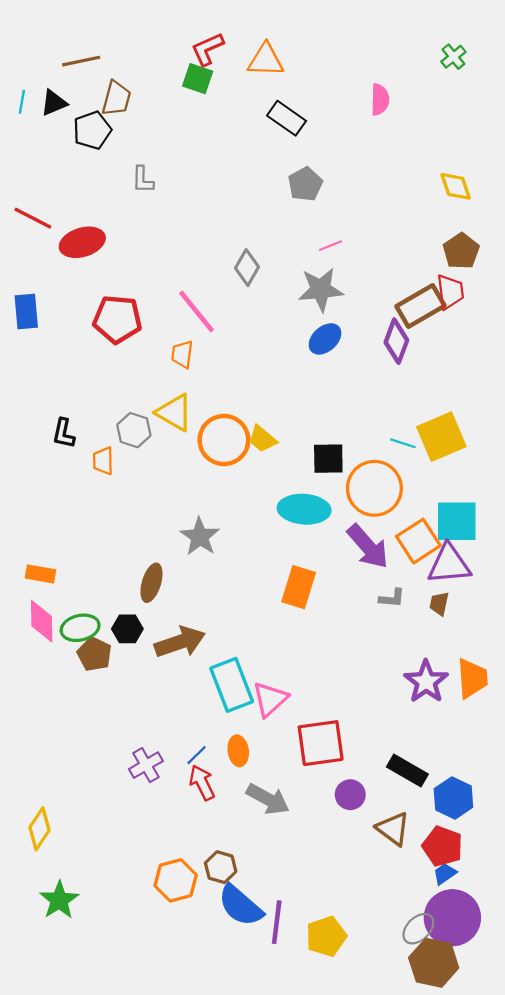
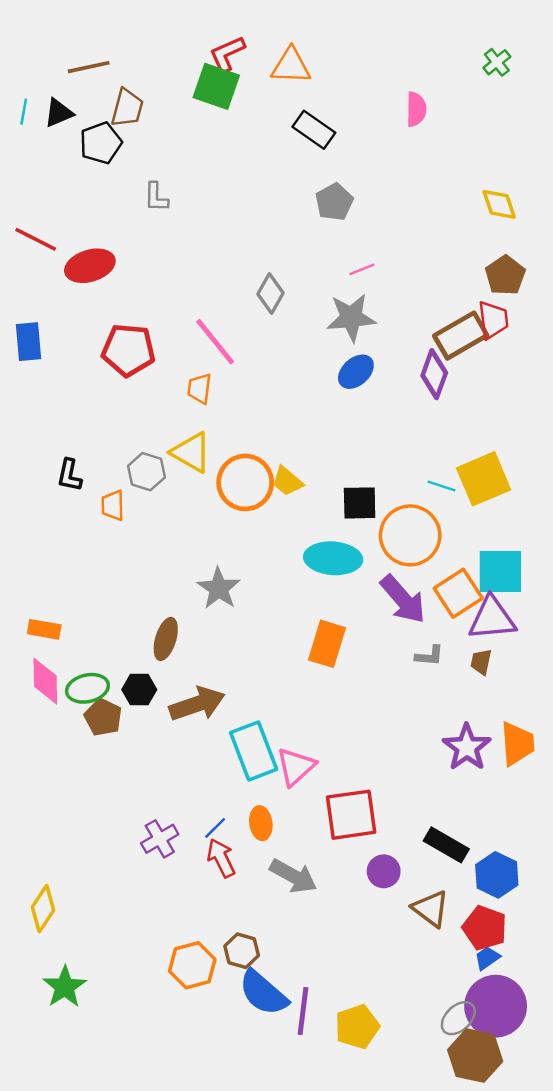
green square: (198, 79) -> (216, 86), size x1.4

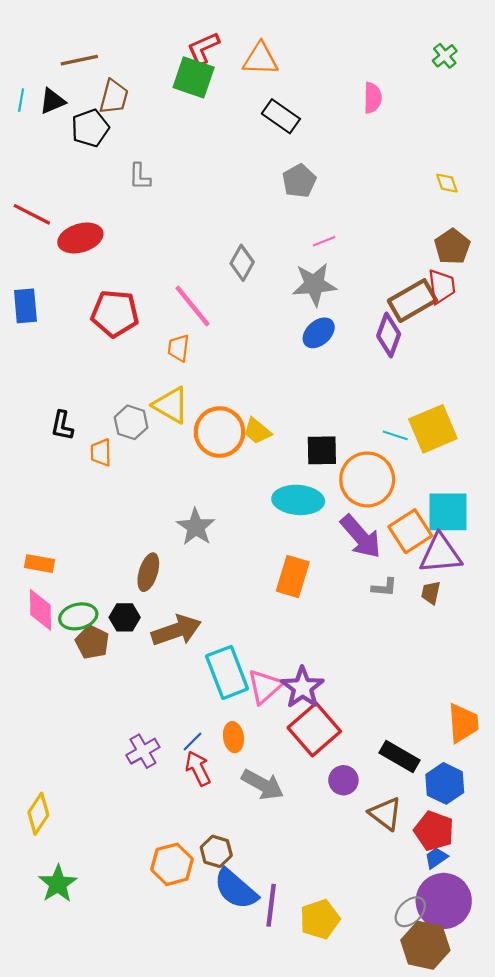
yellow diamond: (499, 204) -> (447, 183), size x0.7
orange trapezoid: (517, 744) -> (463, 723), moved
purple star: (467, 747) -> (302, 688), moved
red square: (351, 815) -> (314, 730), turned -33

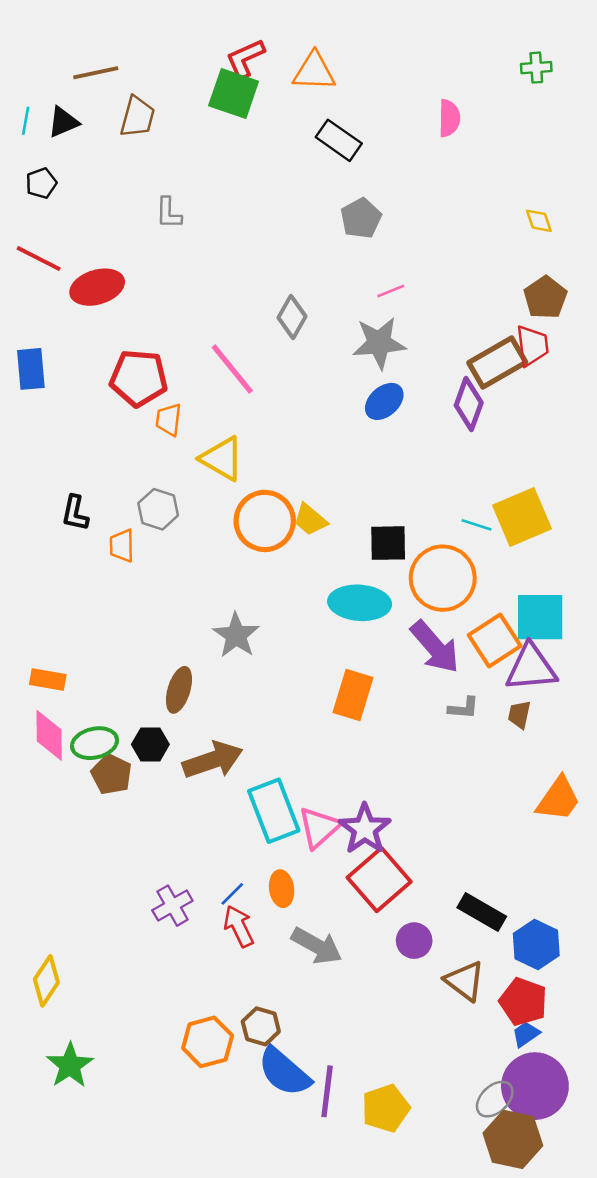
green cross: (445, 56) -> (536, 68), turned 35
black pentagon: (90, 128) -> (41, 183), moved, size x0.7
orange trapezoid: (179, 348) -> (169, 420), moved
yellow triangle: (171, 405) -> (222, 459), moved
orange trapezoid: (463, 723) -> (558, 799), moved, turned 39

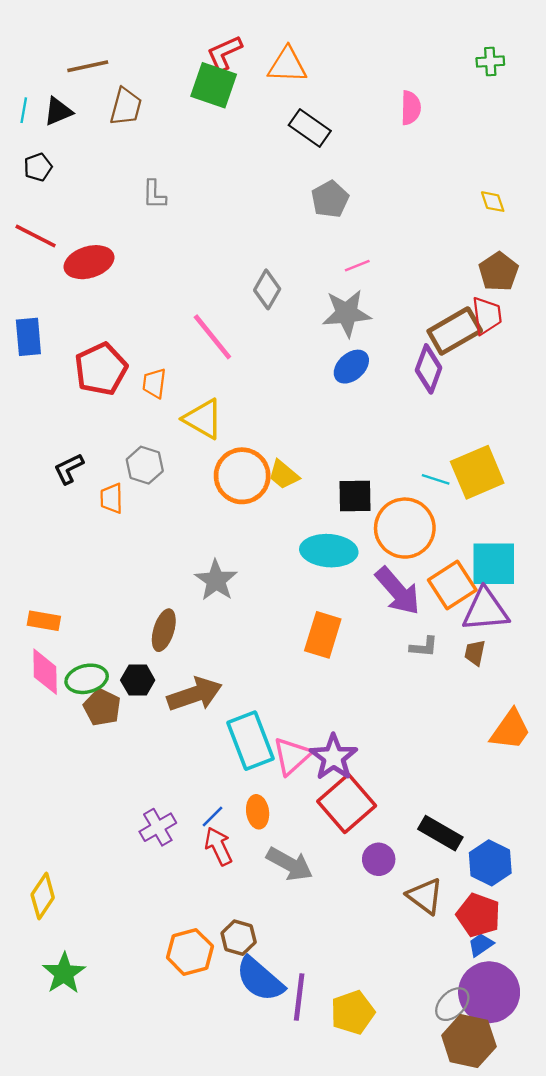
red pentagon: (139, 378) -> (101, 369), moved, turned -30
black L-shape: (75, 513) -> (69, 469), turned 52

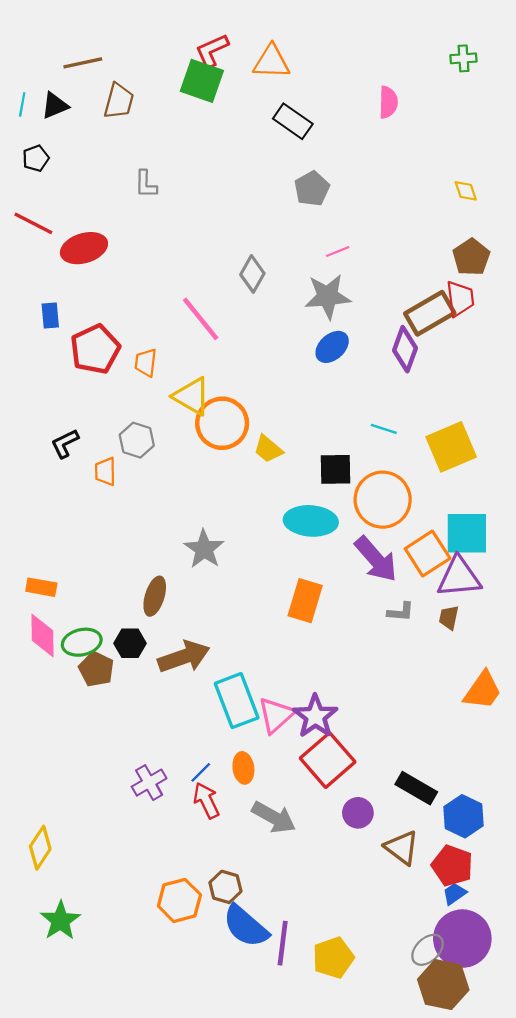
blue rectangle: (28, 337) -> (50, 315), moved, size x0.7
orange circle: (242, 476) -> (222, 423), moved
cyan line: (436, 479) -> (384, 429), moved

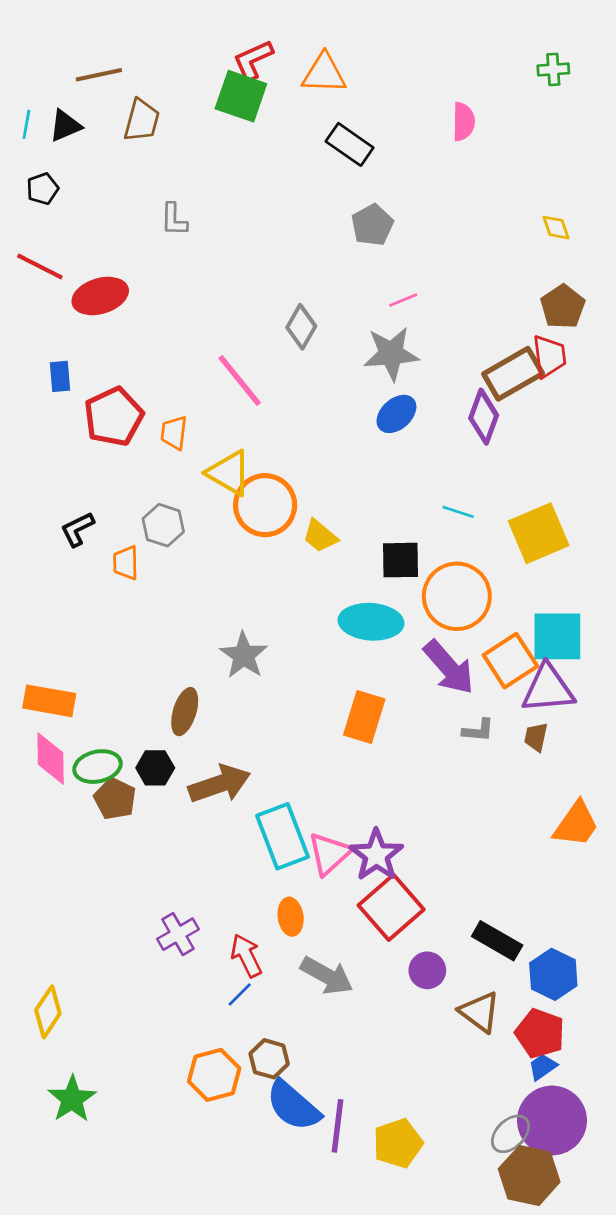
orange rectangle: (41, 587) -> (49, 701), size x1.4
blue line: (201, 772) -> (240, 994), moved

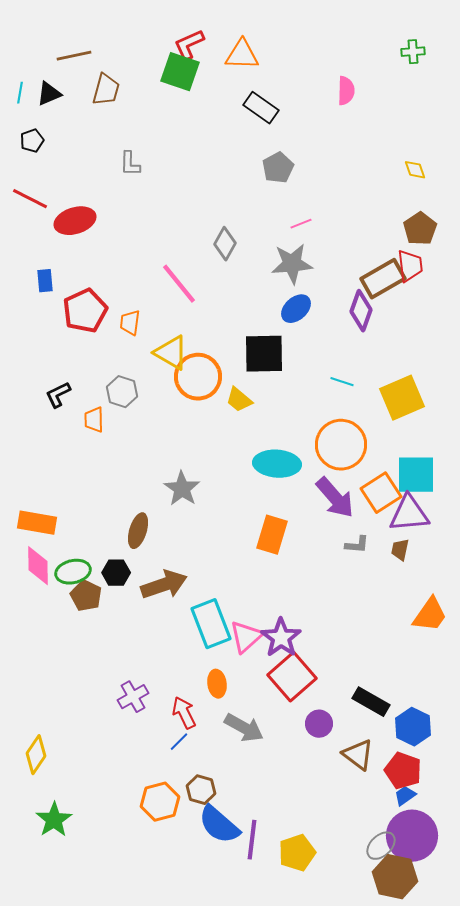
black square: (401, 560) -> (264, 354), moved, size x1.4

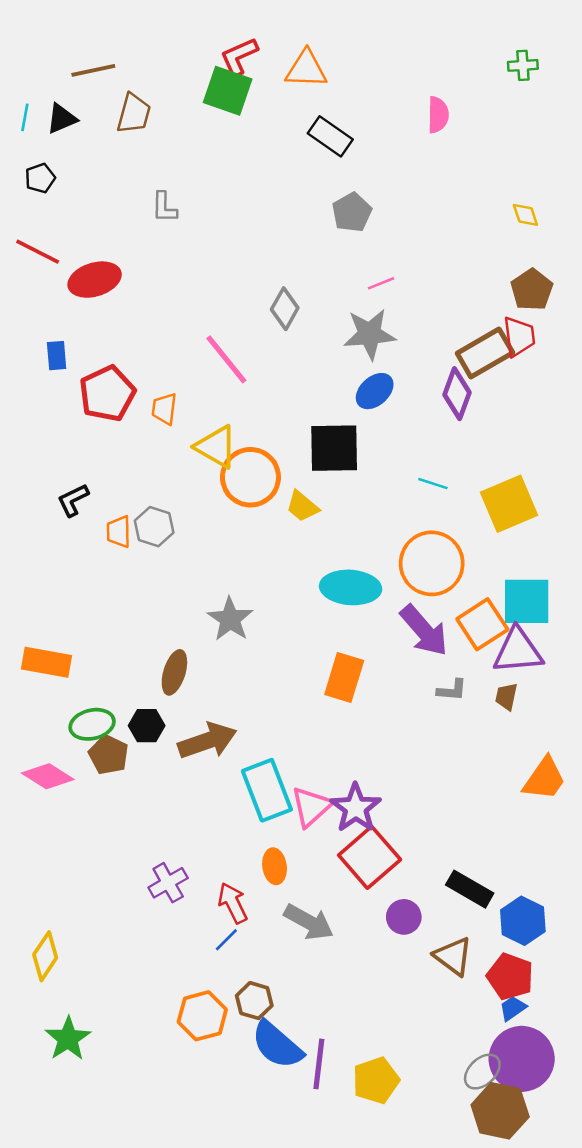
gray hexagon: (122, 392) -> (154, 527), moved
pink diamond: (38, 566) -> (48, 776), moved, turned -57

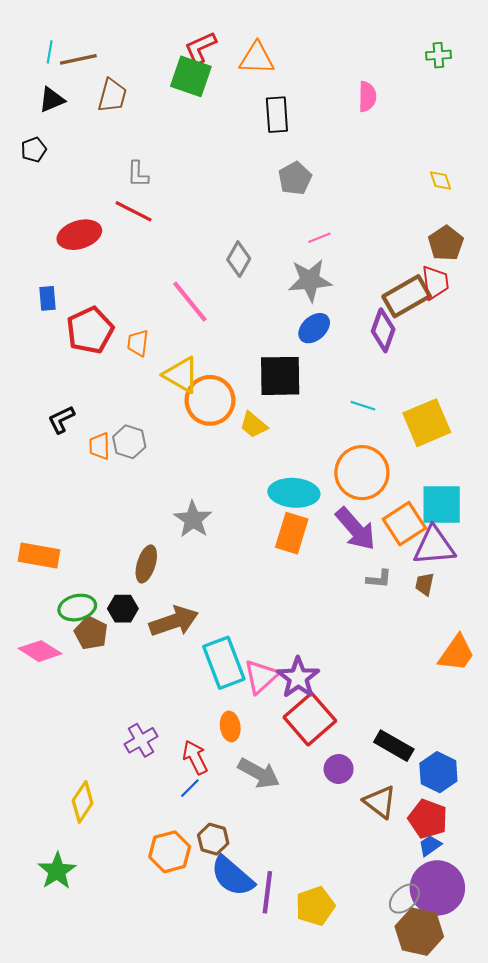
cyan line: (25, 117) -> (50, 52), moved
black rectangle: (330, 136) -> (277, 115), turned 51
red line: (38, 252) -> (134, 211), moved
orange rectangle: (344, 677) -> (292, 533), moved
yellow diamond: (45, 956) -> (83, 802), moved

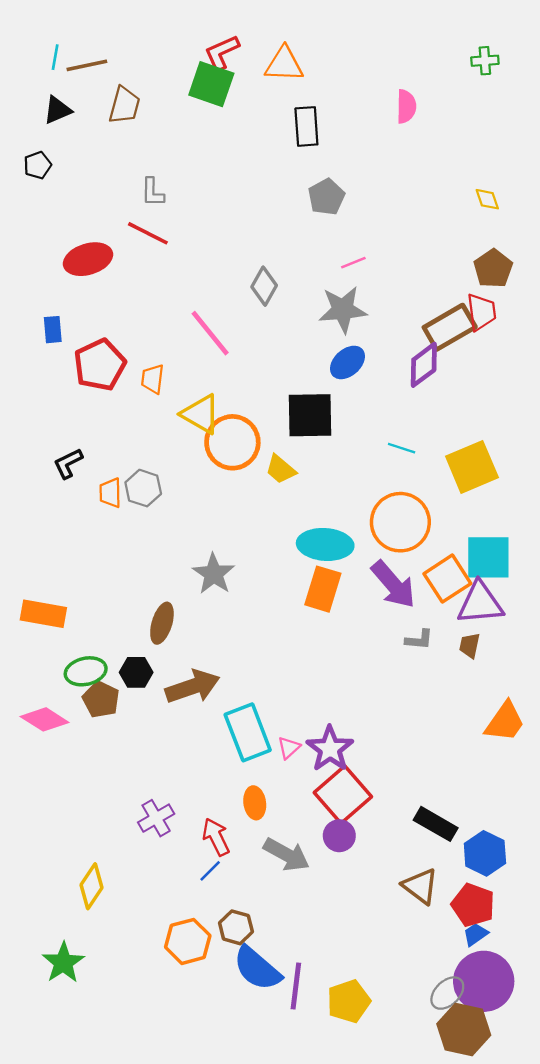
purple diamond: (383, 330) -> (424, 365), turned 33
pink triangle: (261, 677) -> (289, 748), size x0.6
purple circle: (339, 769) -> (339, 836), moved

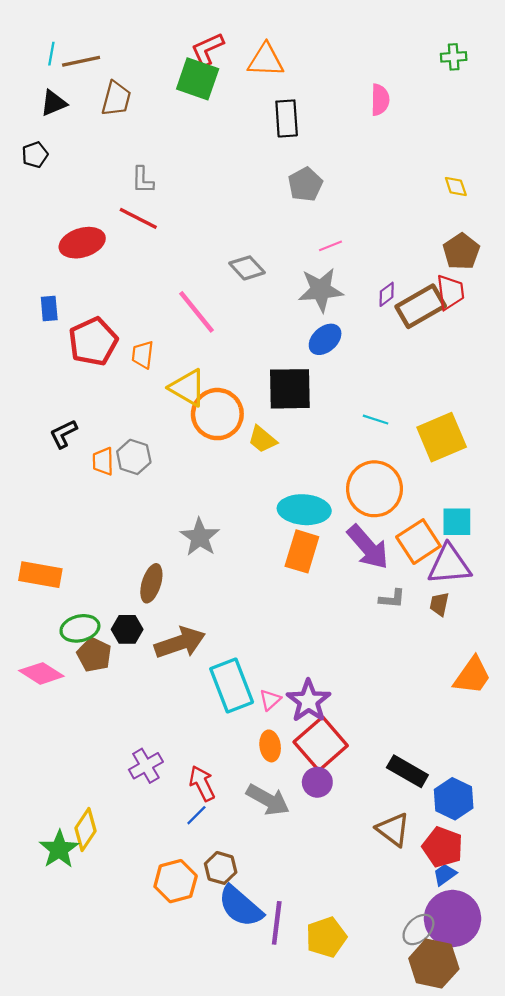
gray diamond: (264, 286) -> (247, 268), turned -72
purple diamond: (424, 365) -> (387, 294), moved, size x0.6
cyan square: (488, 557) -> (457, 522), size x0.7
orange ellipse: (255, 803) -> (270, 746), moved
green star: (63, 963) -> (59, 849), moved

